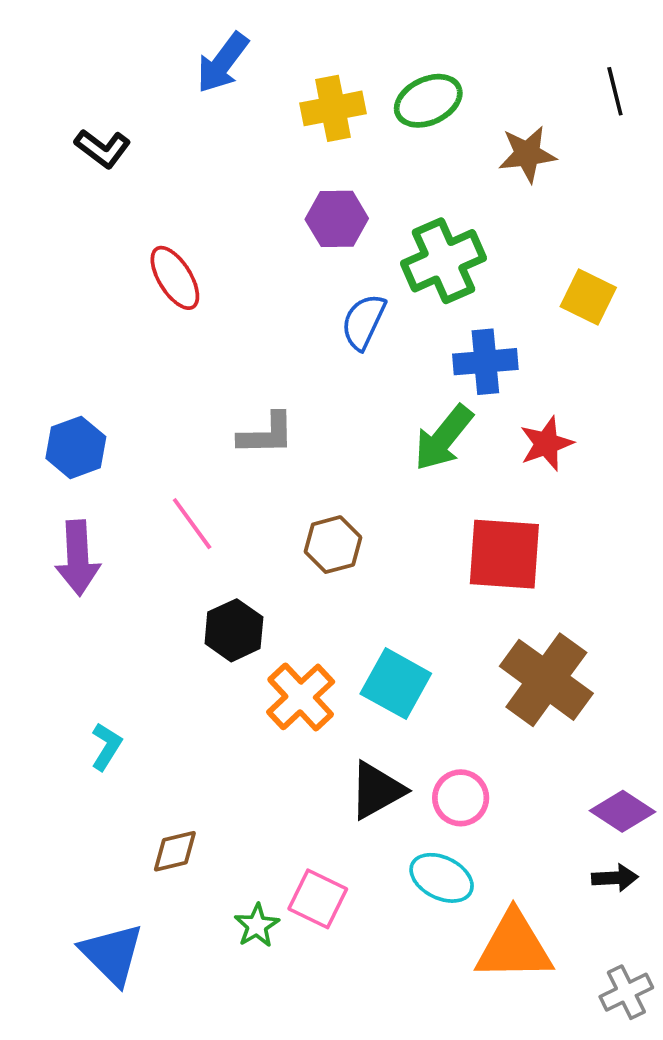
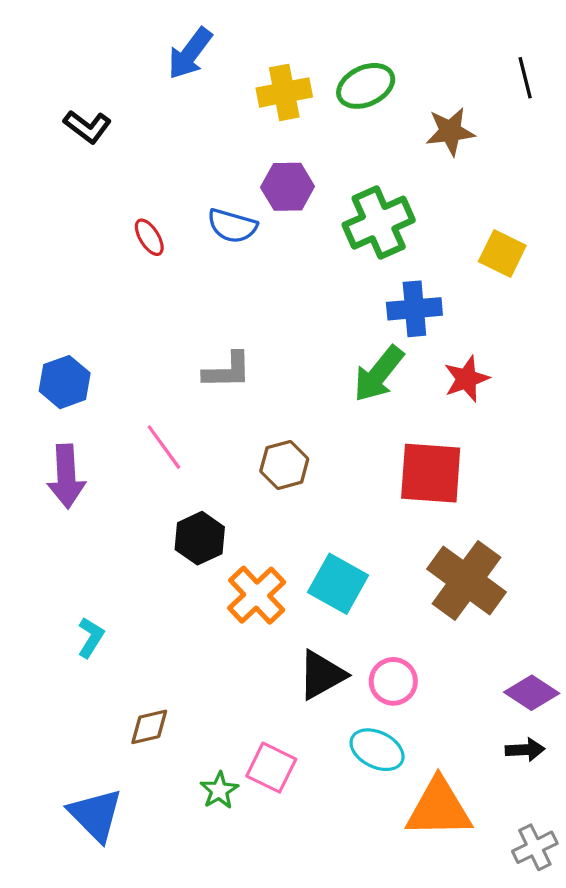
red ellipse: (175, 278) -> (149, 237), size x0.7
blue semicircle: (363, 322) -> (232, 226), moved, turned -99

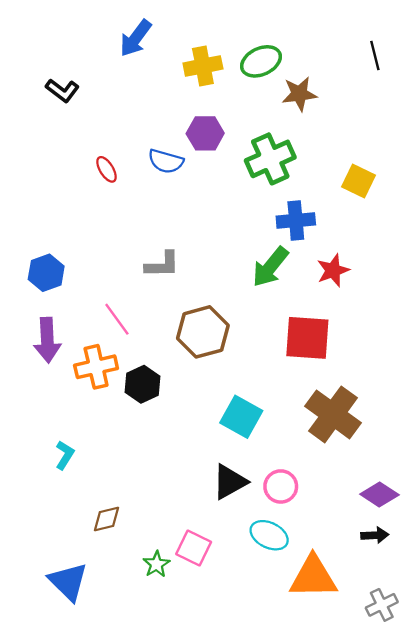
brown star: (450, 131) -> (299, 94), moved
brown hexagon: (284, 465) -> (203, 332), size x1.5
orange cross: (257, 595) -> (96, 367), moved, turned 30

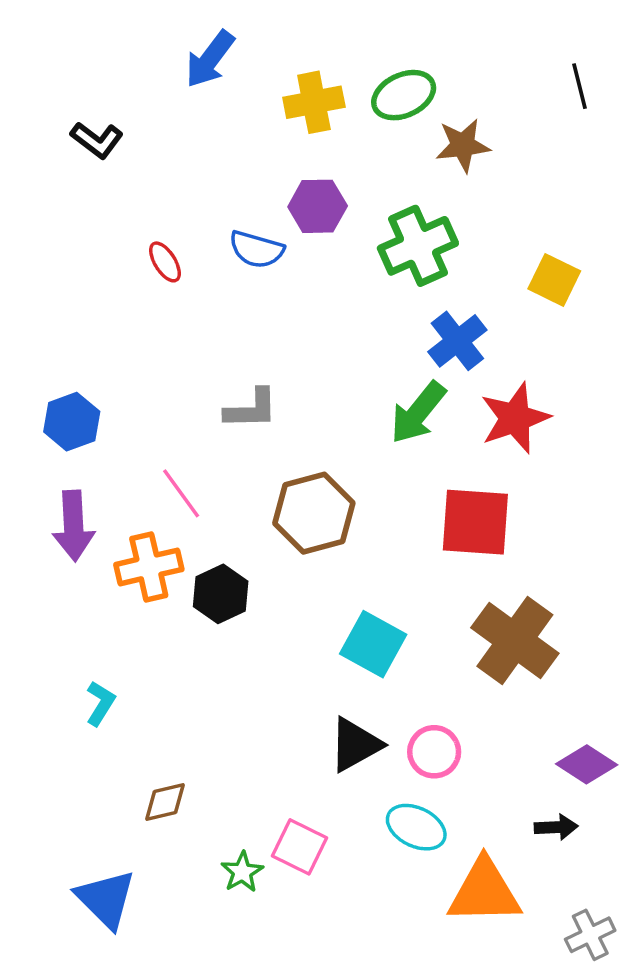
blue cross: (296, 220) -> (457, 341), turned -33
red star: (333, 270) -> (515, 418), size x1.4
black arrow: (375, 535) -> (556, 827), moved

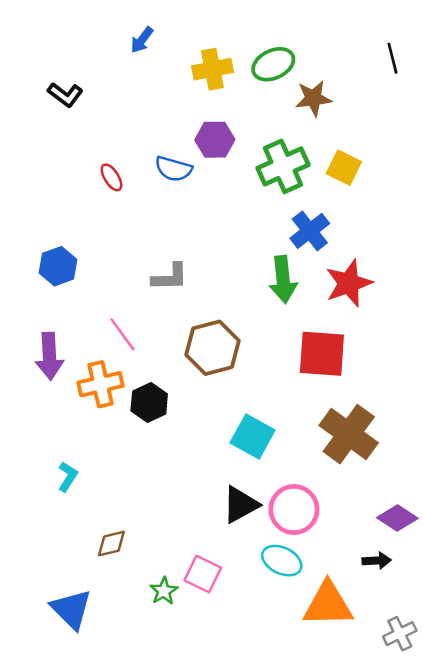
blue arrow: (210, 59) -> (142, 40), size x0.7
yellow square: (554, 280) -> (344, 168), moved
green arrow: (418, 413) -> (283, 280), turned -45
blue hexagon: (72, 422) -> (58, 266), moved
pink circle: (434, 752) -> (294, 509), size x1.4

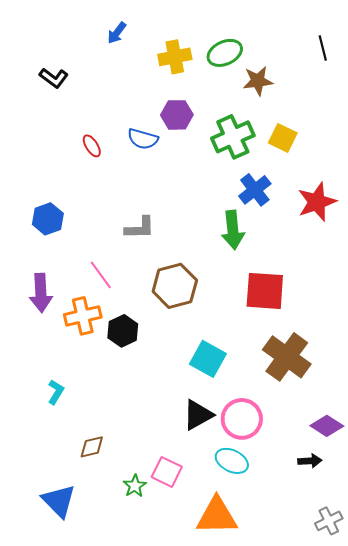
red star: (349, 283) -> (317, 202), moved
orange triangle: (328, 604) -> (217, 516), moved

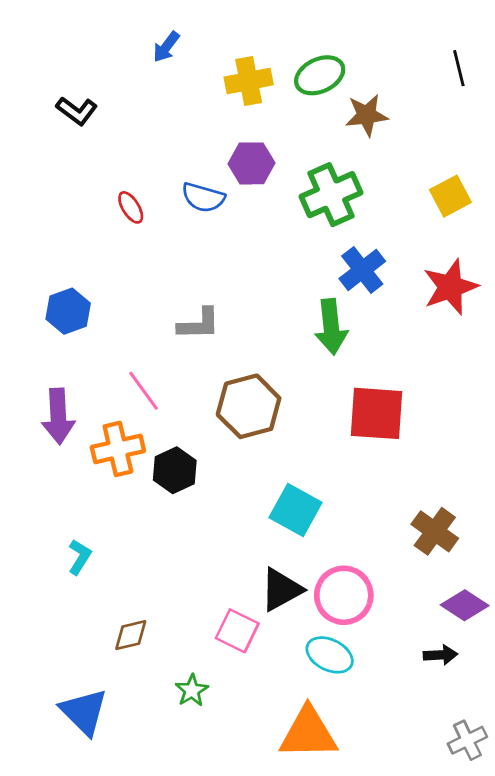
yellow square: (283, 138) -> (450, 196), moved, turned 36
brown cross: (287, 357) -> (435, 531), moved, size x0.7
pink square: (167, 472) -> (237, 631), moved

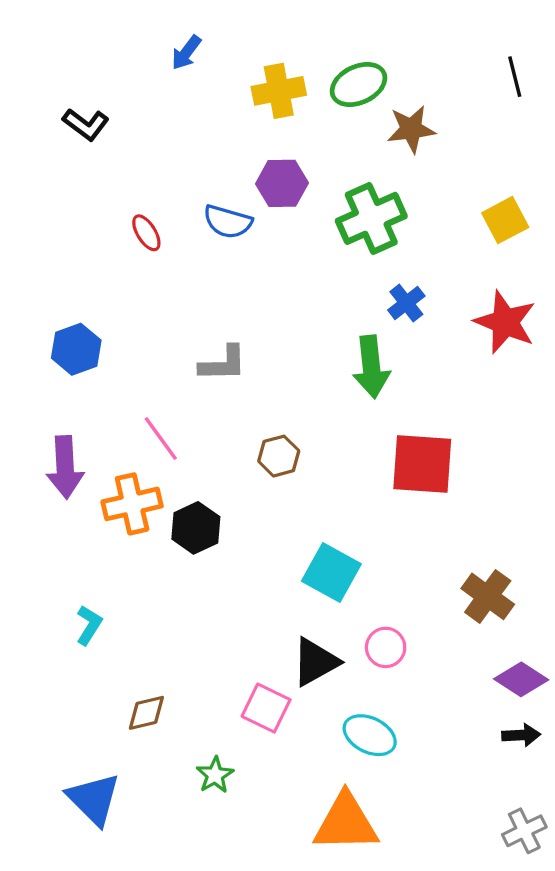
blue cross: (362, 270) -> (406, 303), size x0.7
red star: (450, 287) -> (505, 322), turned -30
brown hexagon: (249, 406) -> (279, 456), size x0.6
pink circle: (344, 595) -> (386, 647), moved, size x0.6
black arrow: (440, 655) -> (521, 735), moved

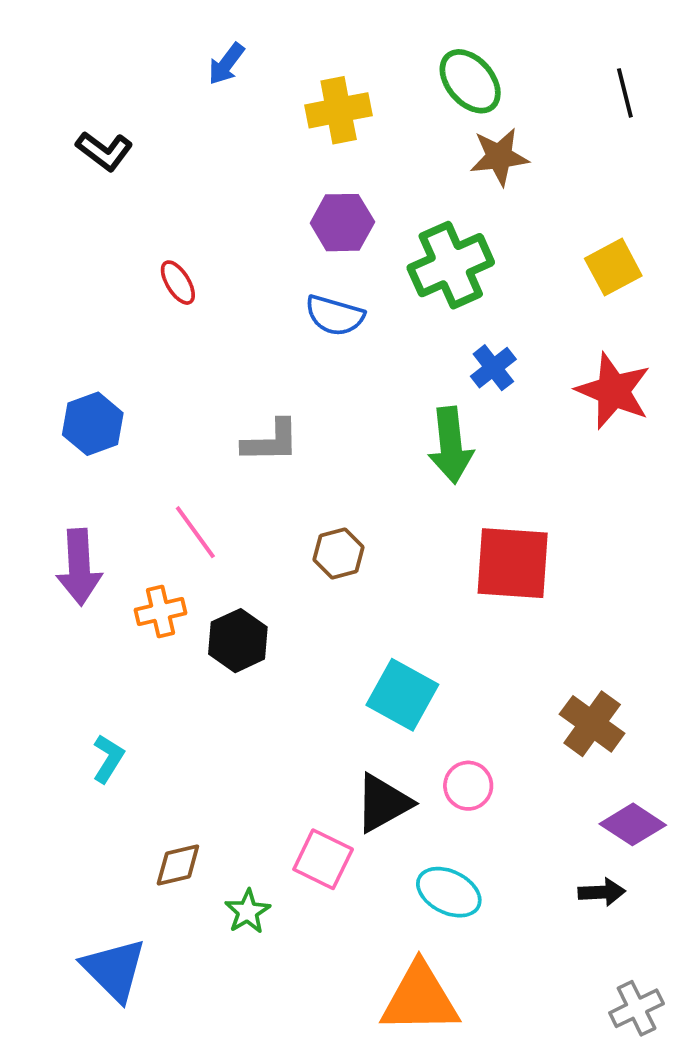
green ellipse: (358, 85) -> (470, 81), moved, turned 74
blue semicircle: (228, 222) -> (335, 315), moved
orange cross: (132, 504) -> (160, 612), size x0.7
black arrow: (521, 735) -> (602, 892), moved
green star: (215, 775) -> (248, 911), moved

